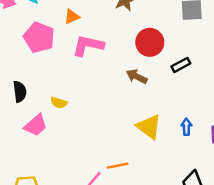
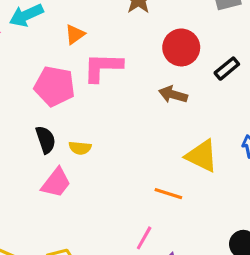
pink pentagon: (39, 37) -> (55, 86), moved
black semicircle: (20, 92) -> (46, 140), moved
orange line: (117, 166) -> (168, 194), moved, turned 40

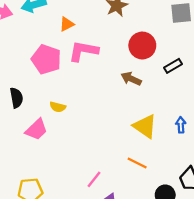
black semicircle: (46, 140) -> (16, 98), moved
orange line: (168, 194) -> (137, 163), moved

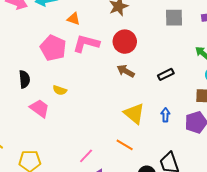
orange triangle: (67, 24) -> (74, 19), turned 40
red circle: (142, 46) -> (125, 42), moved
black rectangle: (173, 66) -> (166, 74), moved
pink trapezoid: (36, 129) -> (40, 108), turned -105

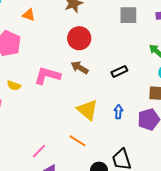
pink L-shape: (86, 43) -> (47, 76), moved

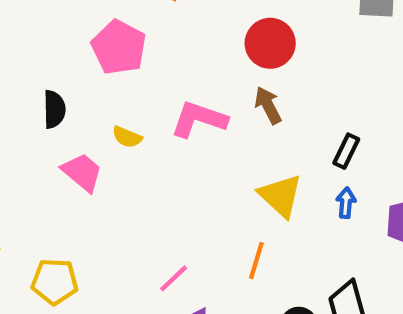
brown arrow: (80, 68) -> (268, 105), turned 30
black rectangle: (119, 71) -> (346, 151), moved, turned -42
orange line: (78, 141) -> (256, 260), turned 72

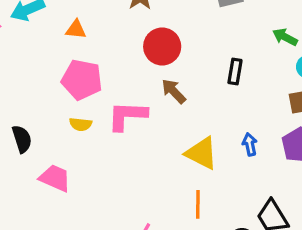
pink pentagon: (119, 47) -> (82, 80), moved
yellow semicircle: (127, 137) -> (81, 124), moved
black rectangle: (346, 151) -> (235, 71), moved

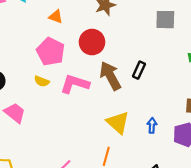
red circle: (162, 46) -> (92, 42), moved
black rectangle: (235, 71) -> (139, 70), moved
brown arrow: (174, 91) -> (110, 76), size x1.5

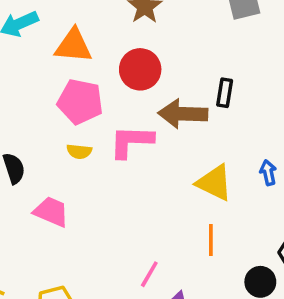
orange triangle: (56, 17) -> (73, 46), size x1.6
brown arrow: (110, 76) -> (183, 114), turned -44

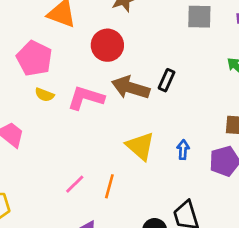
pink pentagon: (80, 102) -> (34, 58), moved
orange line: (211, 240) -> (109, 186), moved
pink line: (149, 274) -> (75, 184), moved

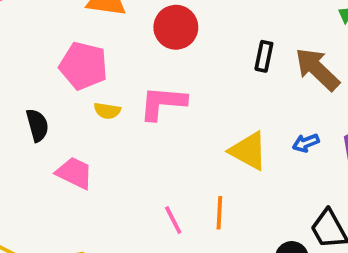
brown arrow: (131, 88) -> (317, 69), moved, turned 39
blue arrow: (183, 150) -> (306, 143), turned -102
pink line: (75, 184) -> (173, 220), turned -60

